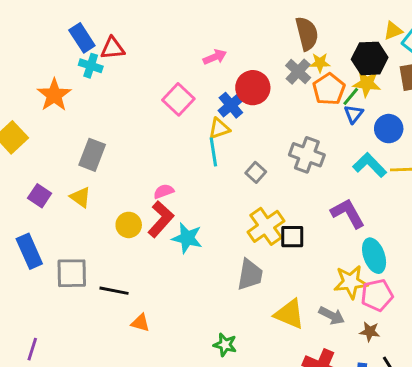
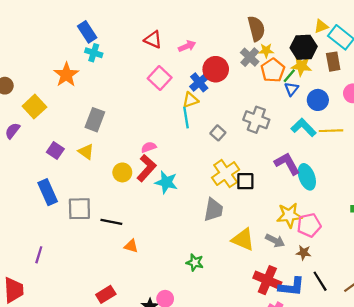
red triangle: (113, 48) -> (153, 40), moved, turned 30
cyan ellipse: (374, 256) -> (307, 177), moved
purple line: (32, 349) -> (39, 255), moved

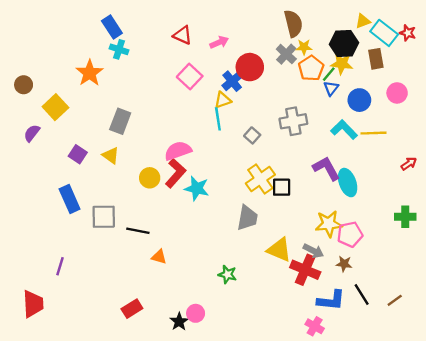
gray cross: (256, 120) -> (293, 121), turned -30
pink semicircle: (149, 147) -> (178, 151), size x1.6
red cross: (267, 280) -> (305, 270), moved

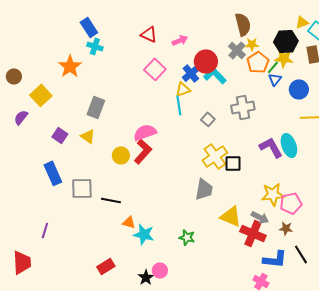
cyan L-shape: (344, 130) -> (215, 75), moved
cyan ellipse: (348, 183) -> (289, 145), moved
cyan star: (197, 188) -> (144, 234), moved

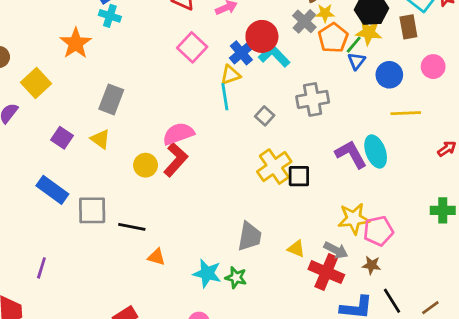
blue rectangle: (53, 173) -> (52, 190), turned -30
gray trapezoid: (204, 189) -> (250, 236), moved
yellow triangle: (231, 216) -> (296, 249), size x0.6
cyan star: (144, 234) -> (207, 273), moved

